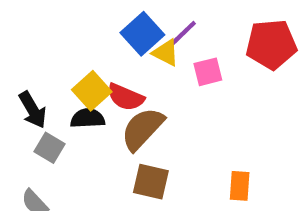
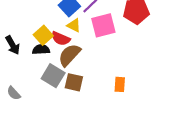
yellow triangle: (166, 53) -> (74, 25), moved
pink square: (208, 72) -> (103, 25), size x1.6
gray square: (50, 148) -> (53, 76), moved, size x1.5

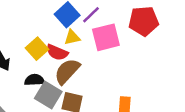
yellow triangle: (74, 25) -> (72, 37), turned -40
black semicircle: (41, 49) -> (34, 80), moved

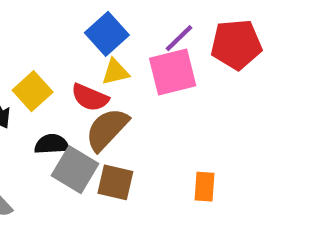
purple line: (91, 15) -> (179, 38), moved
yellow square: (37, 49) -> (33, 91), moved

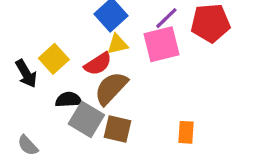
red semicircle: (90, 97) -> (98, 64), turned -56

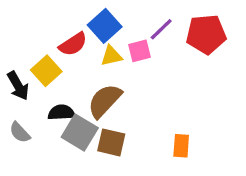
pink square: (162, 44) -> (140, 51), moved, size x0.6
red semicircle: (98, 64) -> (73, 44), moved
gray semicircle: (28, 145) -> (20, 132), moved

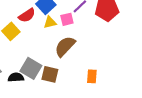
brown semicircle: (105, 101) -> (65, 46), moved
black semicircle: (61, 112) -> (16, 77), moved

